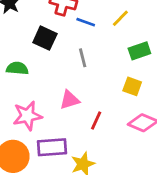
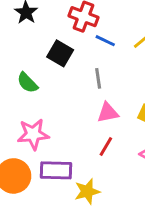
green semicircle: (17, 68) -> (27, 83), turned -145
pink triangle: (69, 100) -> (108, 113), moved

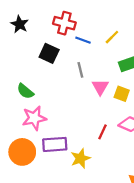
green semicircle: (27, 83) -> (25, 91), moved
pink triangle: (108, 113) -> (100, 87), moved, turned -42
red line: (106, 147) -> (103, 132), moved

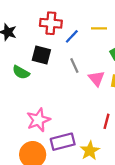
yellow line: (112, 37) -> (99, 28), turned 56
blue line: (83, 40) -> (72, 36), turned -56
green semicircle: (25, 91) -> (21, 72), moved

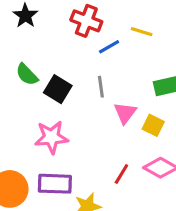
yellow line: (99, 28) -> (142, 32), moved
black square: (41, 55) -> (58, 89), moved
pink star: (38, 120) -> (51, 137), moved

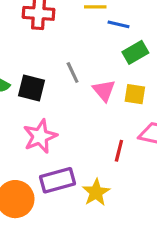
blue line: (109, 47) -> (119, 24), moved, turned 60

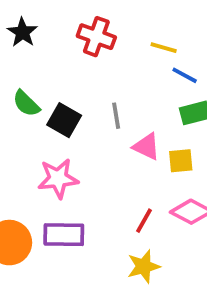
pink triangle: (104, 90) -> (146, 146), turned -40
yellow square: (135, 94) -> (181, 161), turned -30
yellow star: (96, 192) -> (144, 266), moved

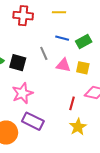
blue line: (185, 75) -> (62, 38), moved
yellow square: (181, 161) -> (83, 68), turned 32
purple rectangle: (64, 235) -> (33, 121), turned 40

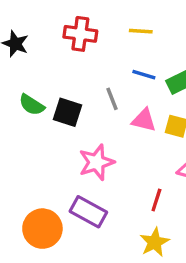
pink star: (22, 93) -> (96, 162), moved
red line: (72, 103) -> (156, 200), moved
yellow star: (78, 127) -> (155, 242), moved

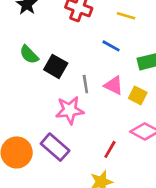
blue line: (144, 75) -> (111, 46), moved
gray line: (112, 99) -> (85, 84), moved

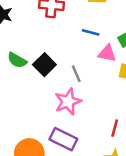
black square: (56, 66) -> (44, 65), turned 30
pink triangle: (114, 85) -> (107, 53), moved

